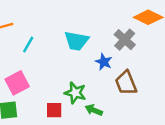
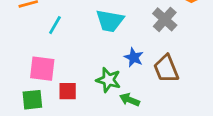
blue star: (104, 62) -> (134, 57), moved
pink square: (17, 83) -> (42, 69), turned 35
red square: (54, 110) -> (68, 91), moved

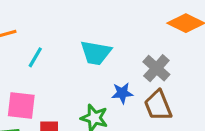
gray cross: (165, 19) -> (156, 68), moved
blue star: (134, 57) -> (122, 93), turned -30

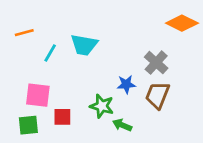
cyan trapezoid: (96, 53) -> (84, 45), moved
brown trapezoid: (158, 105) -> (158, 95), turned 44

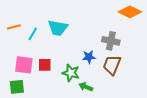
orange line: (24, 33) -> (14, 27), moved
gray cross: (156, 63) -> (111, 41), turned -30
red square: (62, 117) -> (45, 65), moved

